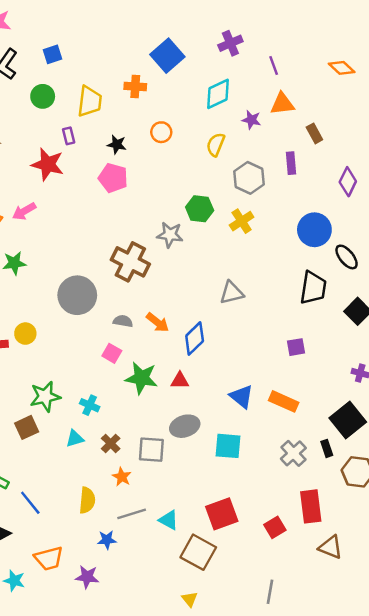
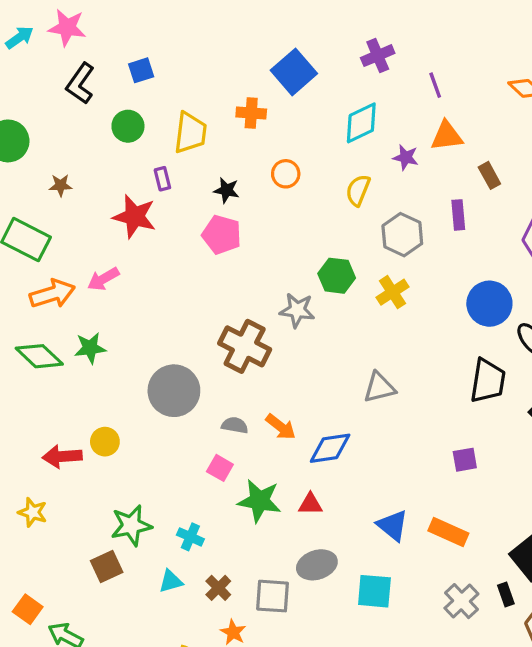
blue diamond: (195, 338) -> (330, 448), turned 36

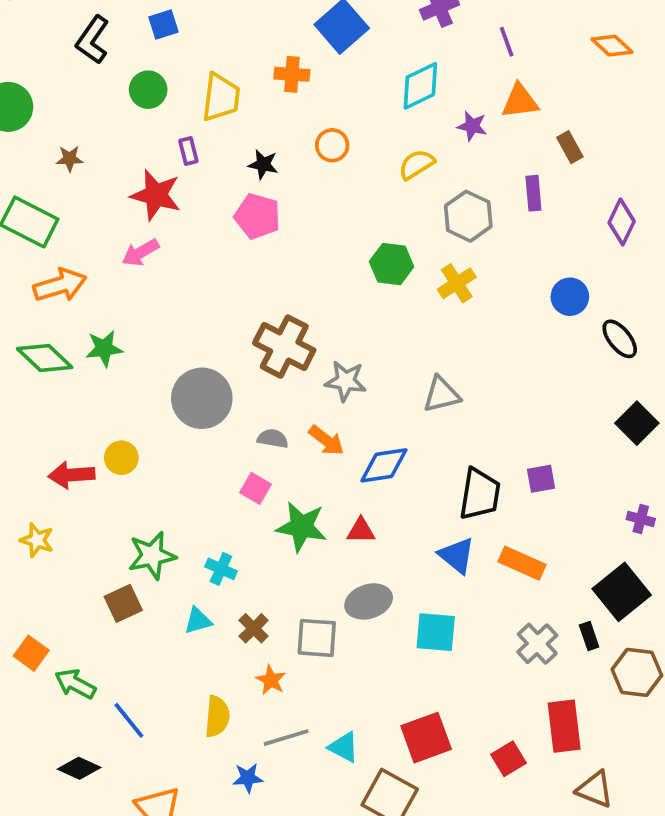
yellow semicircle: (358, 190) -> (416, 164), turned 36
pink arrow: (103, 279) -> (140, 253), moved
blue circle: (489, 304) -> (570, 297), size x0.7
gray star: (297, 310) -> (346, 381), moved
black trapezoid: (488, 381) -> (480, 494), moved

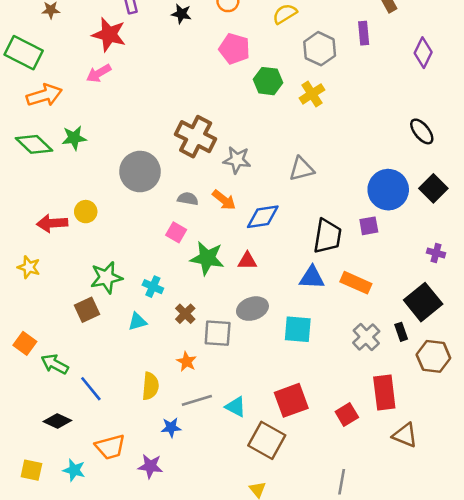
pink pentagon: (257, 216) -> (234, 49), moved
blue circle: (570, 297) -> (388, 190), moved, size x1.6
blue triangle: (457, 555) -> (312, 278), turned -36
brown cross: (254, 628) -> (185, 314), moved

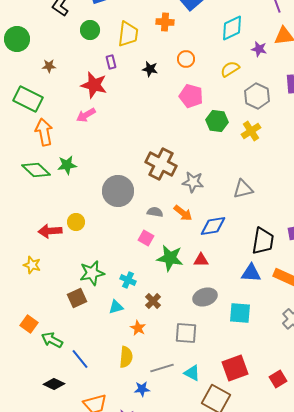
orange arrow: (44, 95) -> (44, 132), turned -84
gray square: (218, 333) -> (186, 333), moved
orange star: (187, 362) -> (138, 328), moved

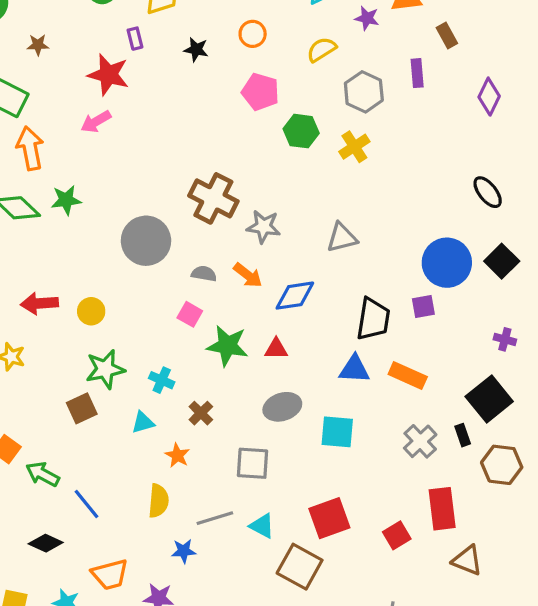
yellow circle: (76, 222) -> (91, 311), moved

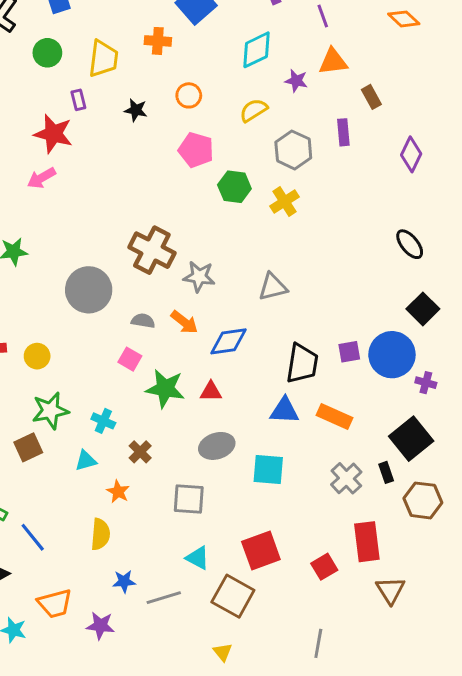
blue circle: (447, 263) -> (392, 355), moved
gray line: (215, 518) -> (164, 598), moved
brown triangle: (467, 560) -> (391, 590), turned 36

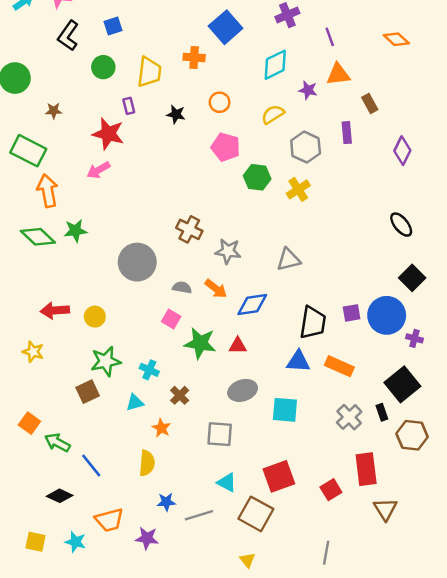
brown cross: (152, 250) -> (189, 229), size x0.7

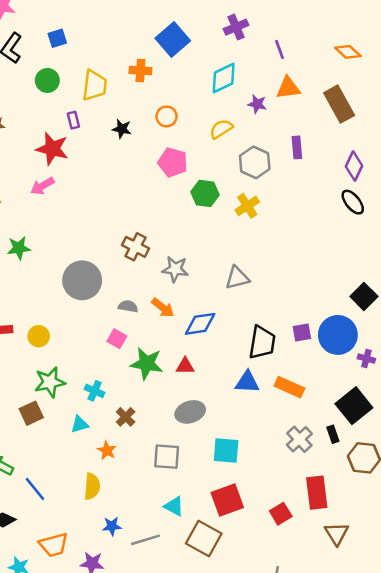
brown rectangle: (370, 103) -> (339, 104), moved, size x1.8
black ellipse: (401, 225) -> (353, 202), moved
cyan square: (285, 410) -> (226, 450), moved

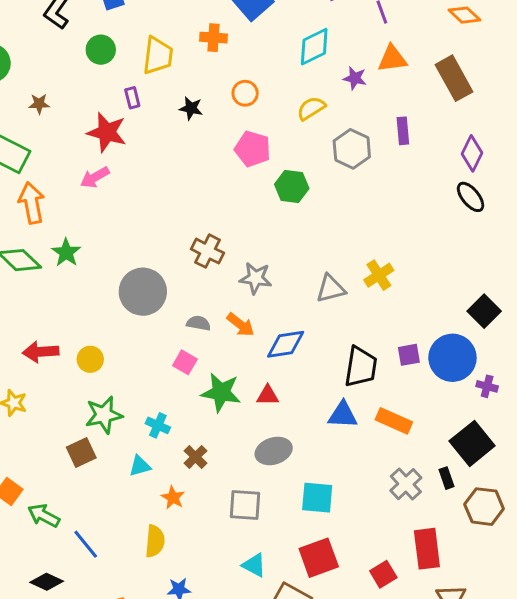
yellow cross: (247, 206) -> (379, 275), moved
green star: (19, 248) -> (66, 253), turned -30

